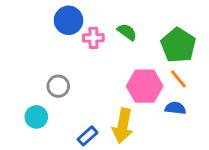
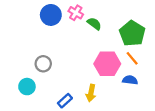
pink cross: (93, 38) -> (76, 13), moved, turned 32
yellow arrow: (123, 126) -> (91, 93), size x0.7

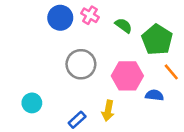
green semicircle: (94, 24) -> (124, 26), moved
orange line: (132, 58) -> (171, 72), moved
gray circle: (43, 64) -> (81, 64), moved, size x1.5

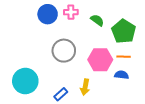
pink cross: (90, 15) -> (71, 12), turned -32
orange line: (171, 72) -> (124, 57), moved, turned -48
cyan circle: (32, 103) -> (25, 81), size x1.6

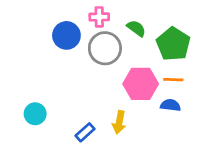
blue circle: (48, 14) -> (66, 35), moved
gray circle: (64, 51) -> (105, 48), moved
cyan circle: (25, 81) -> (35, 114), size x0.6

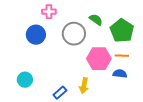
pink cross: (99, 17) -> (49, 12), moved
blue circle: (66, 35) -> (36, 35), moved

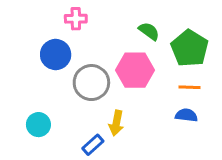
gray circle: (74, 34) -> (91, 83), moved
pink hexagon: (99, 59) -> (135, 70), moved
yellow arrow: (84, 86) -> (116, 123), moved

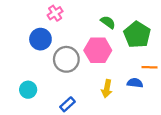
pink cross: (76, 19) -> (55, 13), turned -32
orange line: (189, 87) -> (150, 67), moved
yellow arrow: (116, 123) -> (107, 89), moved

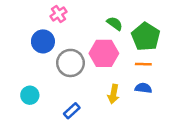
orange line: (150, 67) -> (143, 64), moved

